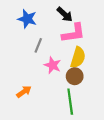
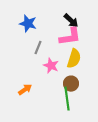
black arrow: (65, 14) -> (71, 21), moved
brown circle: (75, 76) -> (71, 84), moved

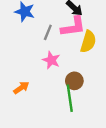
gray line: (38, 48) -> (48, 32), moved
yellow semicircle: (74, 59) -> (88, 42), moved

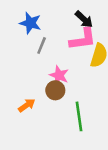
gray line: (48, 32) -> (42, 45), moved
brown circle: (74, 81) -> (55, 90), moved

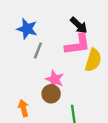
orange arrow: (27, 105) -> (23, 108), turned -70

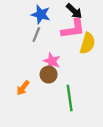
blue star: (27, 29) -> (41, 14), moved
orange arrow: (23, 108) -> (23, 88), turned -128

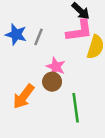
blue star: (41, 14) -> (16, 34), moved
orange arrow: (23, 88) -> (24, 97), size x1.5

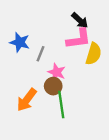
gray line: (38, 37) -> (41, 54), moved
green line: (76, 108) -> (61, 105), moved

